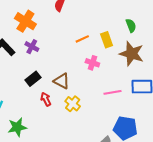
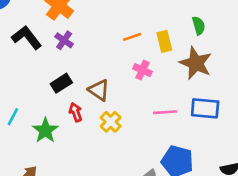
green star: (17, 127) -> (45, 130), moved, turned -30

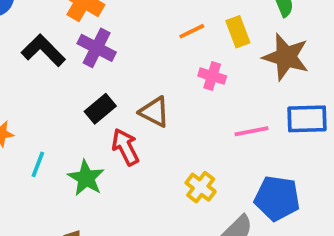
purple cross: (64, 40) -> (97, 48), size x1.4
red arrow: (76, 112) -> (125, 147), size x1.4
yellow cross: (111, 122) -> (201, 187), moved

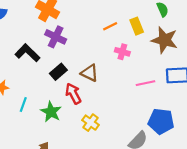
black L-shape: (43, 50) -> (27, 53), moved
yellow cross: (201, 187) -> (90, 123), moved

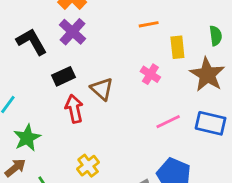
orange line: (110, 26) -> (149, 24), moved
pink line: (146, 83) -> (168, 122), turned -30
green star: (51, 112) -> (27, 138), moved
yellow cross: (90, 123) -> (88, 166), moved

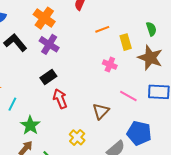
black L-shape: (32, 42) -> (15, 43), moved
brown triangle: (102, 89) -> (101, 111), moved, turned 42
pink line: (168, 122) -> (128, 96), turned 66

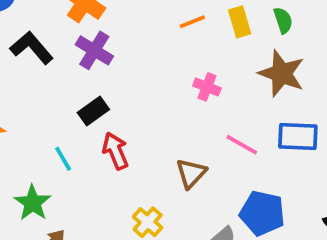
yellow rectangle: (126, 42) -> (240, 22), moved
cyan line: (12, 104) -> (63, 159), moved, turned -56
green star: (30, 125) -> (33, 203), moved

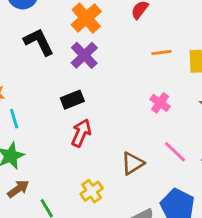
red arrow: (115, 151) -> (81, 133), turned 32
cyan line: (63, 159) -> (14, 119), moved

